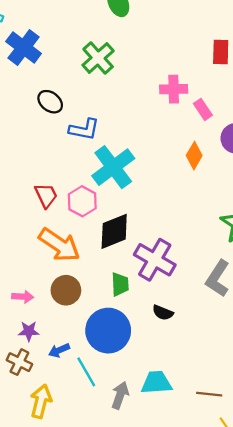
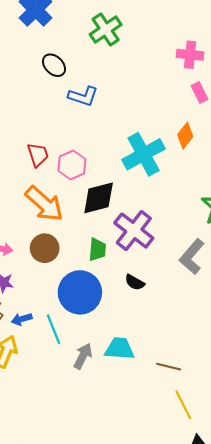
pink cross: (174, 89) -> (190, 55), moved
cyan cross: (113, 167) -> (144, 154), moved
blue arrow: (59, 350) -> (22, 319), moved

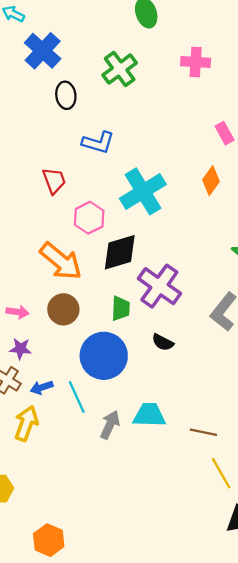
pink cross: (190, 55) -> (196, 62), moved
black ellipse: (54, 65) -> (66, 95), moved, turned 40
cyan cross: (144, 154) -> (143, 191), moved
red trapezoid: (38, 155) -> (54, 181), moved

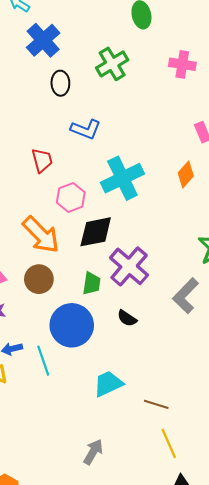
cyan trapezoid: (149, 415) -> (108, 384), turned -32
gray arrow: (110, 425) -> (93, 452), moved

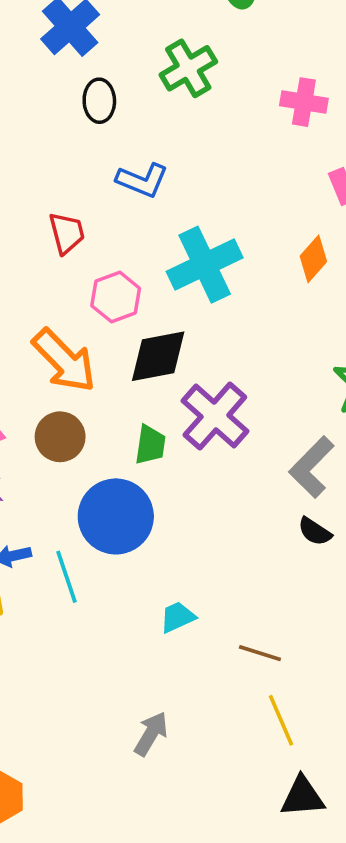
pink cross: (182, 64) -> (304, 102), moved
black semicircle: (127, 318) -> (315, 532), moved
cyan trapezoid: (108, 384) -> (178, 617), size x0.7

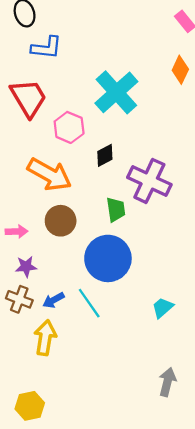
blue L-shape: (142, 180) -> (46, 48), moved
red trapezoid: (67, 233) -> (29, 98), size x1.5
black diamond: (158, 356) -> (105, 155), size x0.6

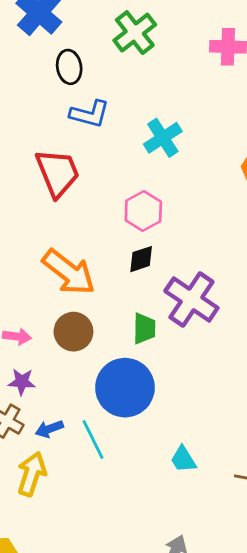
cyan cross: (116, 92) -> (163, 138), moved, size x0.7
pink hexagon: (69, 127) -> (143, 211), moved
cyan trapezoid: (163, 308) -> (183, 459), turned -90

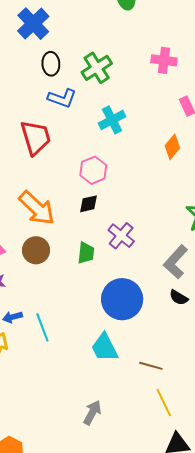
green cross: (135, 33) -> (97, 68), moved
purple cross: (191, 300) -> (121, 236), size x0.7
blue circle: (125, 388) -> (122, 299), moved
cyan trapezoid: (183, 459) -> (105, 348), size x1.5

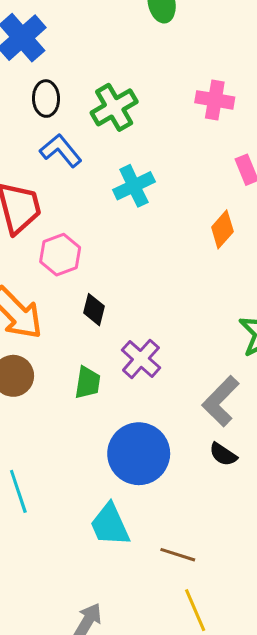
blue L-shape: (62, 98) -> (61, 151), turned -152
pink hexagon: (93, 170) -> (60, 255), moved
black diamond: (89, 204) -> (94, 310), turned -65

